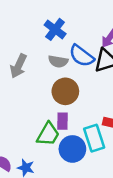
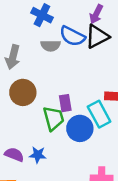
brown circle: (65, 91) -> (23, 92), moved
green trapezoid: (48, 134) -> (54, 118), turned -35

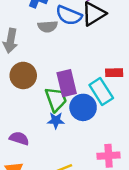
purple rectangle: (65, 103) -> (67, 83), size x1.5
blue star: (38, 155) -> (56, 120), moved

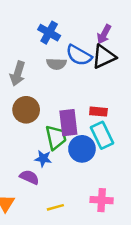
red rectangle: (114, 73) -> (98, 112), moved
blue star: (56, 120) -> (43, 159), moved
purple semicircle: (19, 138) -> (29, 177), moved

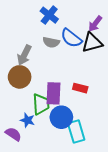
gray arrow: (18, 74) -> (24, 55), moved
cyan rectangle: (102, 135) -> (76, 132), moved

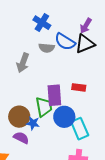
brown circle: (20, 77) -> (19, 117), moved

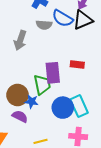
blue circle: (64, 117) -> (63, 108), moved

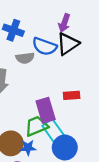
green trapezoid: (42, 85) -> (36, 126), turned -90
cyan rectangle: (79, 106) -> (54, 132), moved

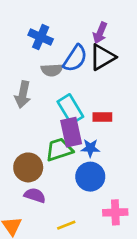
blue semicircle: (44, 46) -> (75, 58), turned -80
cyan rectangle: (54, 132) -> (70, 109), moved
blue star: (28, 148) -> (90, 148), moved

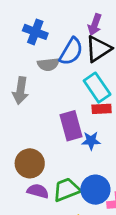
cyan rectangle: (70, 109) -> (97, 88), moved
green trapezoid: (59, 150) -> (67, 190), moved
blue circle: (90, 177) -> (95, 190), moved

